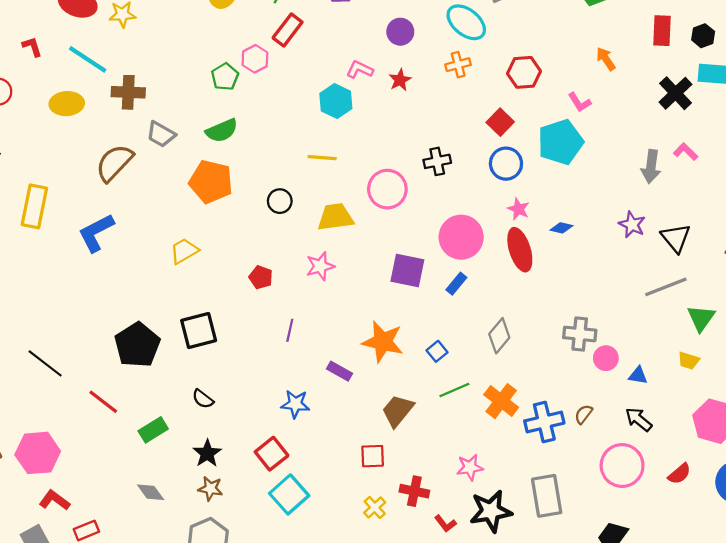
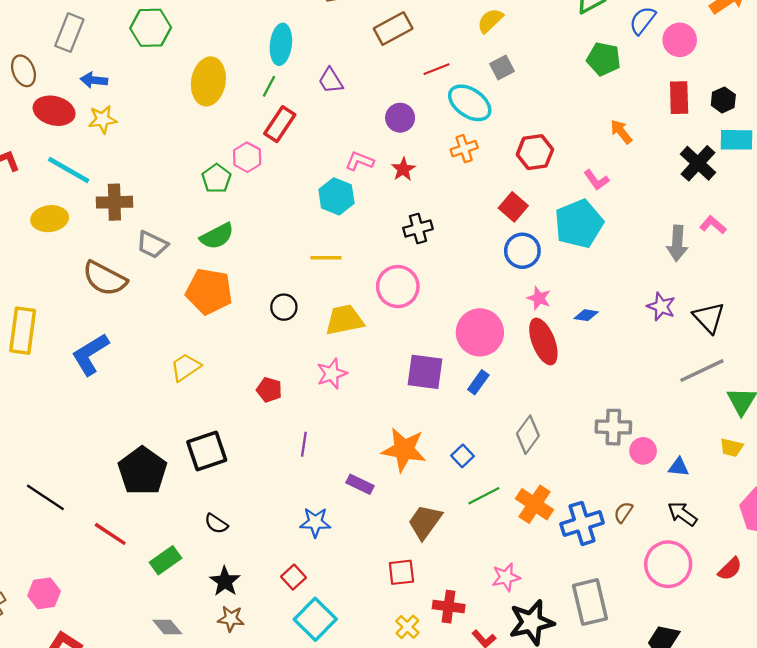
black cross: (437, 161) -> (418, 229), moved
brown semicircle: (114, 163) -> (105, 278), turned -102
pink hexagon: (38, 453) -> (44, 593), size x0.7
red square: (272, 454) -> (294, 577), size x0.7

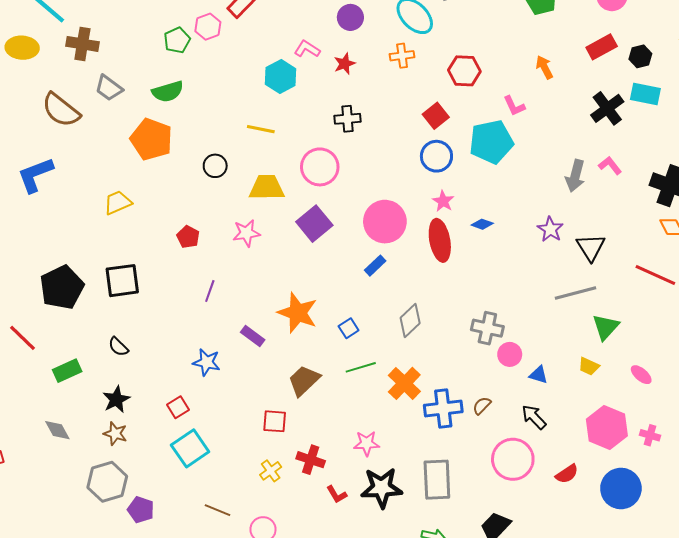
red rectangle: (679, 98) -> (602, 47), turned 52
purple square: (425, 372) -> (314, 224), moved, turned 32

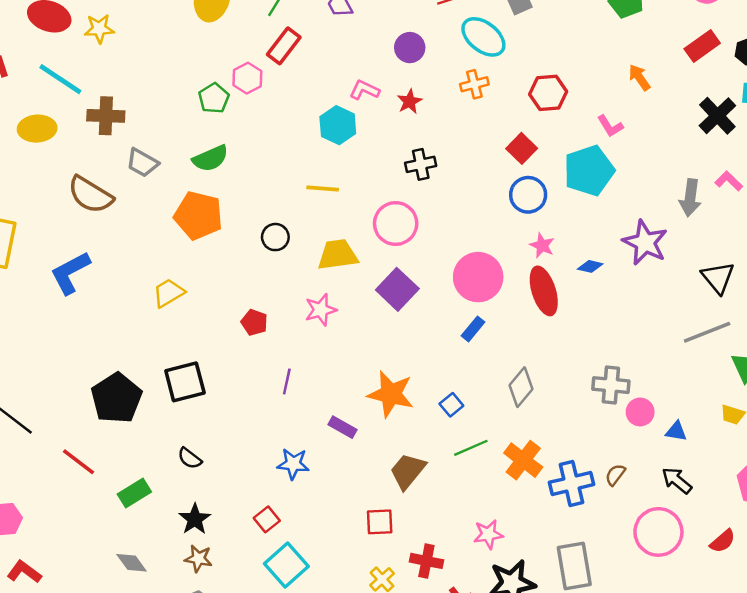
purple star: (550, 229) -> (645, 243), moved, size x1.5

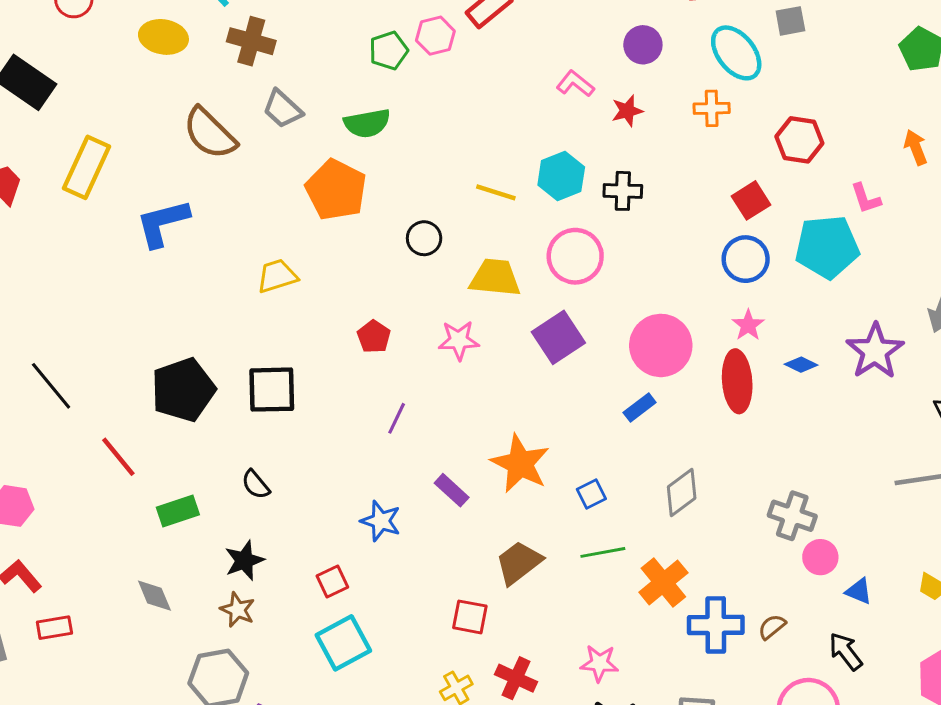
cyan hexagon: (338, 125) -> (561, 176), moved

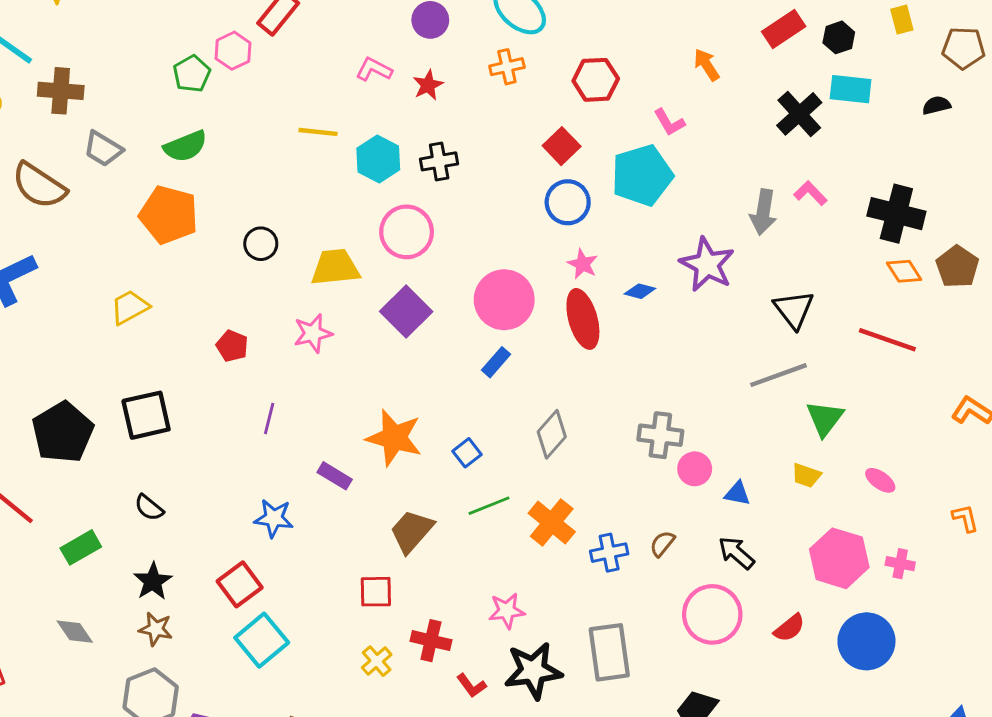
yellow line: (496, 192) -> (318, 132), moved
red square: (332, 581) -> (240, 584), size x1.4
blue cross: (716, 625) -> (609, 553), size x0.7

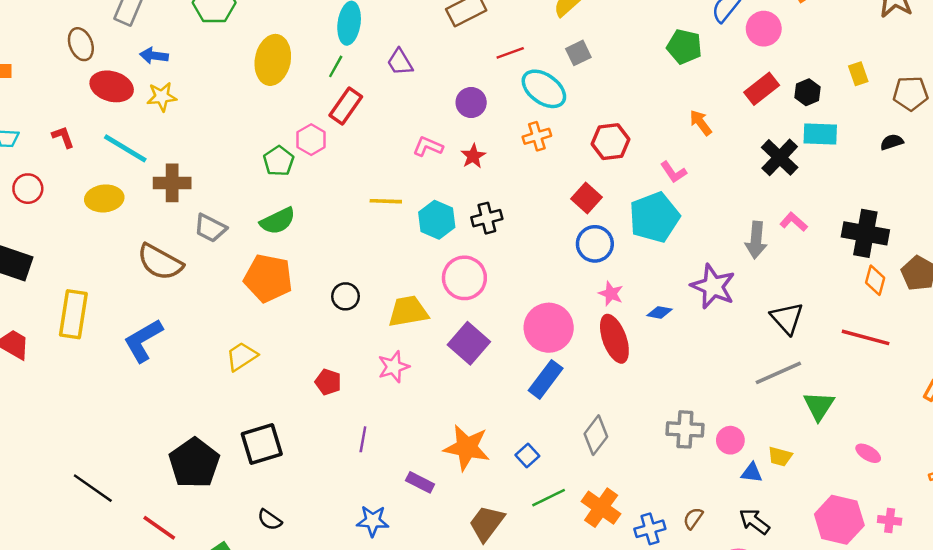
orange diamond: (904, 271) -> (875, 280), turned 52
blue rectangle: (496, 362) -> (546, 379), size x1.5
pink circle: (695, 469) -> (730, 440), moved
yellow trapezoid: (806, 475) -> (780, 457), moved

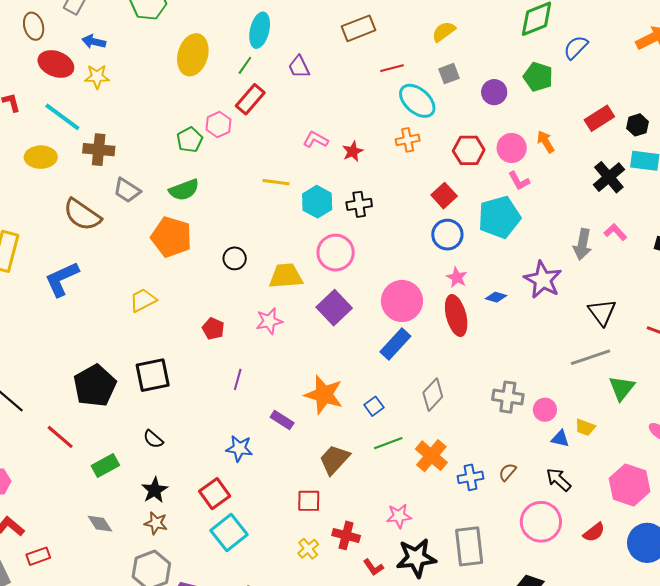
pink circle: (764, 29) -> (512, 148), moved
purple circle: (471, 102) -> (494, 92), moved

